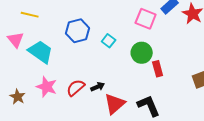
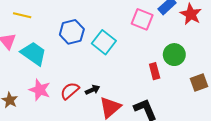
cyan square: (109, 41) -> (104, 42), size x1.6
green circle: (142, 53) -> (174, 55), moved

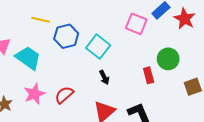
yellow line: (22, 15) -> (40, 20), moved
pink star: (40, 90) -> (34, 94), turned 30
black arrow: (93, 90) -> (104, 77), moved, turned 88

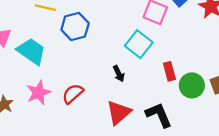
cyan square: (98, 47) -> (139, 44), moved
green circle: (168, 59) -> (192, 85), moved

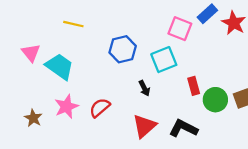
blue hexagon: (75, 26) -> (123, 49), moved
cyan square: (139, 44) -> (164, 60), turned 30
black L-shape: (159, 115) -> (183, 128), turned -40

